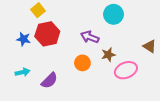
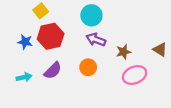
cyan circle: (113, 14) -> (91, 15), moved
brown star: (108, 55) -> (124, 52), moved
purple semicircle: (49, 80) -> (53, 71), moved

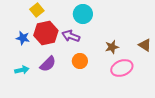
purple arrow: (96, 40) -> (71, 36), moved

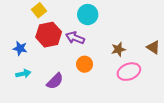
blue star: (23, 38) -> (20, 48), moved
purple semicircle: (48, 64) -> (55, 81), moved

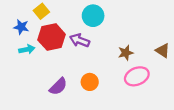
blue star: (20, 48) -> (21, 27), moved
orange circle: (85, 64) -> (90, 82), moved
cyan arrow: (23, 74) -> (27, 49), moved

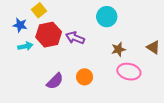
cyan circle: (93, 16) -> (107, 17), moved
pink ellipse: (137, 76) -> (129, 72), turned 35

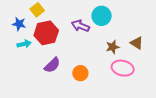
purple arrow: (75, 38) -> (80, 26), moved
brown triangle: (153, 47) -> (137, 43), moved
purple semicircle: (55, 81) -> (52, 65), moved

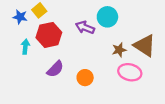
blue star: (19, 24) -> (20, 17), moved
brown triangle: (137, 43) -> (145, 46), size x1.6
cyan arrow: (24, 44) -> (25, 47), turned -72

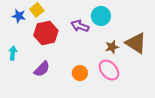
cyan arrow: (25, 47) -> (13, 53), moved
purple semicircle: (55, 69) -> (42, 69), moved
pink ellipse: (130, 72) -> (109, 70), moved, turned 35

